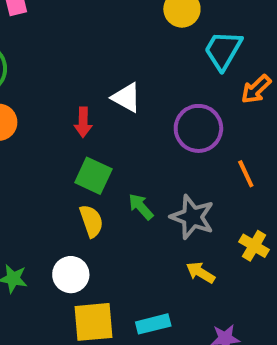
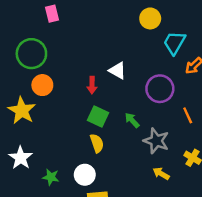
green arrow: (141, 207) -> (132, 120), moved

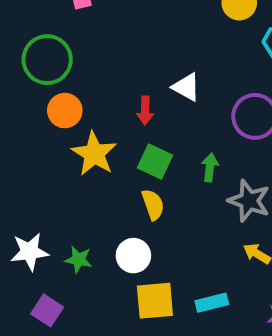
yellow star: (22, 111) -> (94, 154), moved
green arrow: (132, 120) -> (210, 167), turned 49
white star: (21, 158) -> (30, 252), moved, turned 30

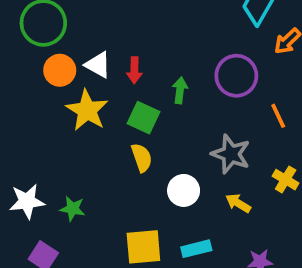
white triangle: (186, 87) -> (98, 65), moved
green arrow: (210, 167) -> (180, 90), moved
white circle: (133, 256) -> (184, 190), moved

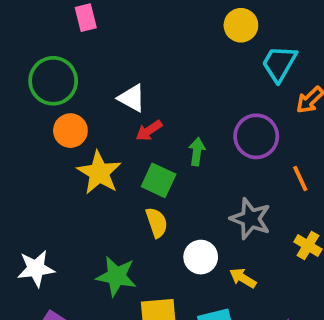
white triangle: (98, 65) -> (132, 98), moved
red arrow: (134, 70) -> (149, 131), turned 55
yellow arrow: (238, 203) -> (243, 278), moved
green star: (72, 209) -> (116, 276), moved, size x1.5

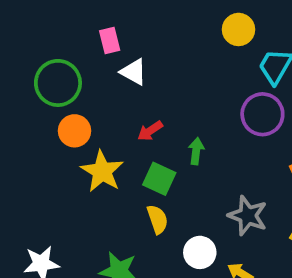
pink rectangle: (86, 18) -> (110, 41), moved
white triangle: (132, 98) -> (133, 72), moved
purple circle: (256, 136) -> (262, 114), moved

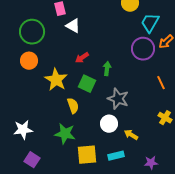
orange circle: (75, 131) -> (29, 61), moved
gray star: (248, 216) -> (118, 99), moved
yellow semicircle: (157, 219) -> (73, 106), moved

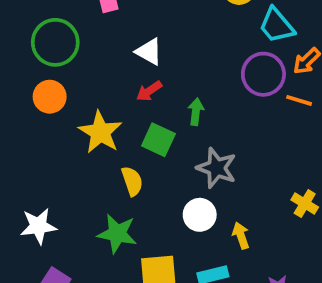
cyan trapezoid: (150, 23) -> (277, 25), turned -70
white triangle: (73, 26) -> (149, 52), moved
orange line: (161, 83) -> (299, 100), moved, turned -48
yellow arrow: (131, 135) -> (241, 235), turned 40

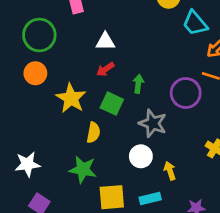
white triangle: (149, 52) -> (105, 42), turned -30
purple circle: (263, 74) -> (186, 93), moved
yellow semicircle: (132, 181) -> (93, 133), turned 30

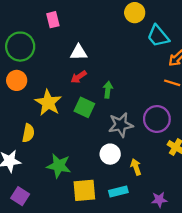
purple circle: (186, 93) -> (157, 119), moved
gray star: (153, 123) -> (121, 125), turned -30
yellow semicircle: (93, 133) -> (28, 133), moved

